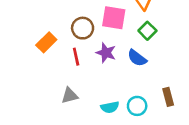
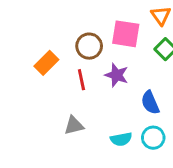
blue semicircle: (137, 58) -> (150, 103), moved, turned 30

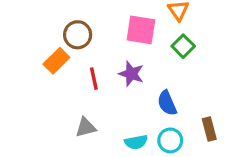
brown circle: (89, 46) -> (78, 35), moved

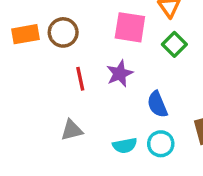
orange rectangle: (56, 61) -> (25, 34), moved, turned 35
purple star: (131, 74) -> (120, 74), turned 30

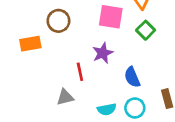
orange rectangle: (25, 34) -> (30, 44), moved
red line: (80, 79) -> (80, 72), moved

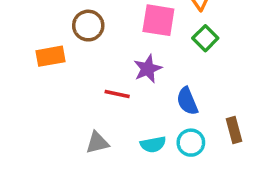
red line: (80, 72) -> (117, 94), turned -66
gray triangle: (65, 97) -> (97, 143), moved

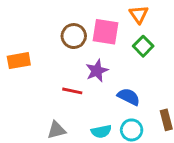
brown circle: (88, 26) -> (74, 36), moved
blue semicircle: (187, 101) -> (129, 97), turned 140

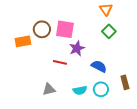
pink square: (106, 32) -> (65, 29), moved
brown circle: (74, 36) -> (42, 29), moved

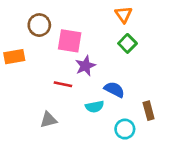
brown circle: (42, 29) -> (39, 25), moved
cyan circle: (101, 89) -> (125, 129), moved
cyan semicircle: (80, 90) -> (95, 107), moved

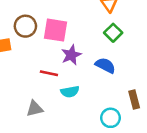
brown circle: (39, 25) -> (25, 26), moved
blue semicircle: (114, 90) -> (105, 65), moved
cyan semicircle: (95, 107) -> (70, 92), moved

